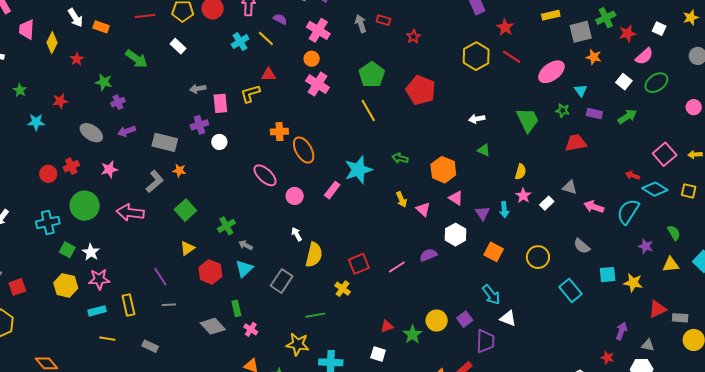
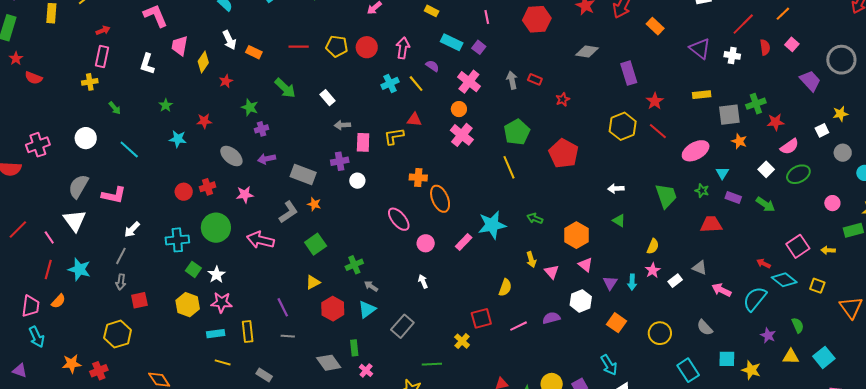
white square: (659, 29) -> (822, 130), moved, turned 32
white rectangle: (178, 46) -> (327, 98), moved
green arrow: (627, 117) -> (765, 204), turned 60
yellow semicircle: (314, 255) -> (505, 288), moved, size x0.7

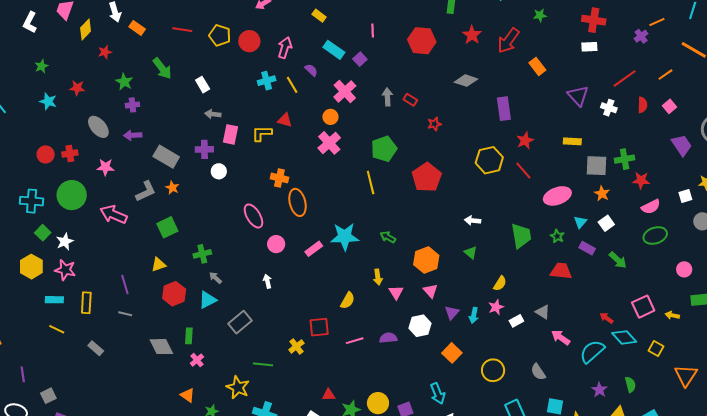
white square: (766, 169) -> (606, 223), moved

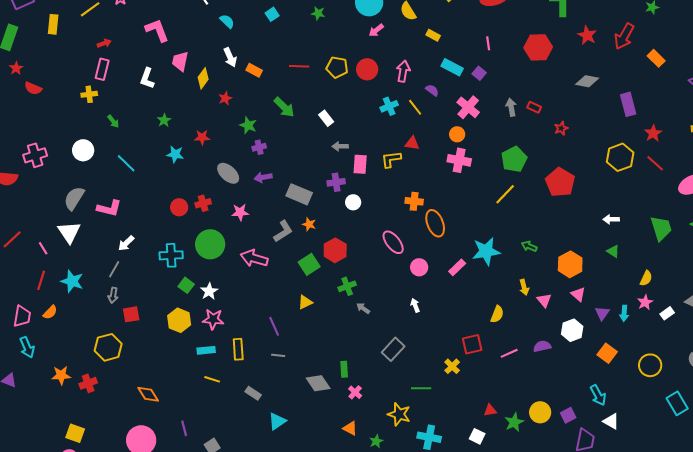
pink cross: (329, 143) -> (459, 160), turned -30
yellow line: (371, 182) -> (505, 194), turned 65
red hexagon: (174, 294) -> (335, 250), moved
cyan triangle: (208, 300) -> (277, 421), moved

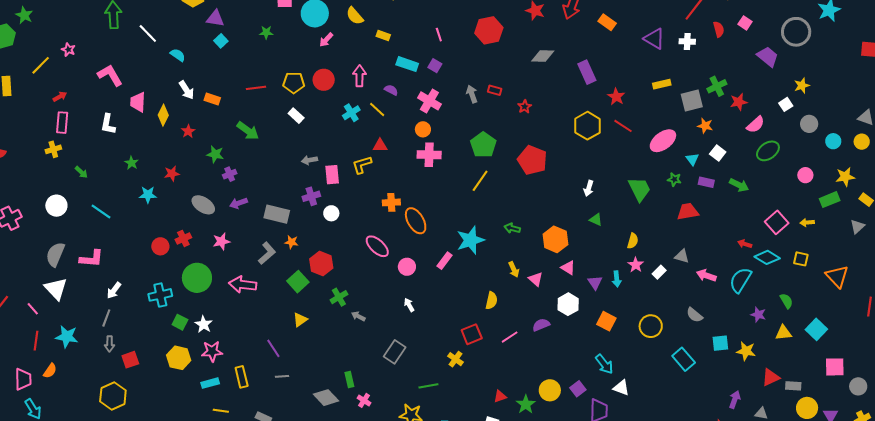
white rectangle: (326, 118) -> (296, 116), moved
white arrow: (611, 219) -> (589, 188), turned -63

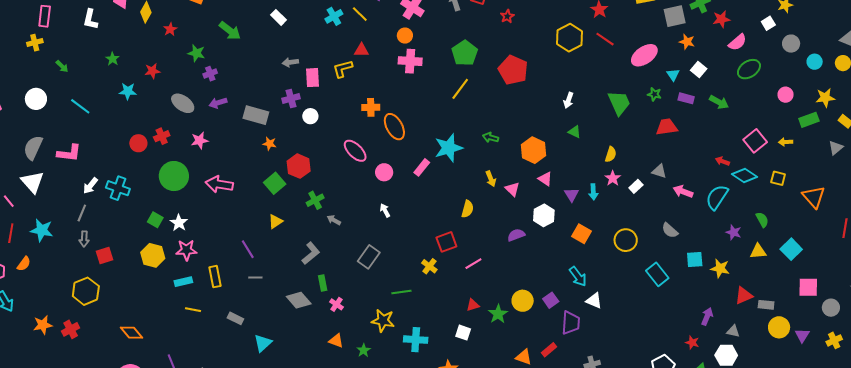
gray L-shape: (267, 253) -> (311, 253), moved
cyan cross: (160, 295) -> (118, 188), moved, turned 30
pink line: (510, 337) -> (473, 264), moved

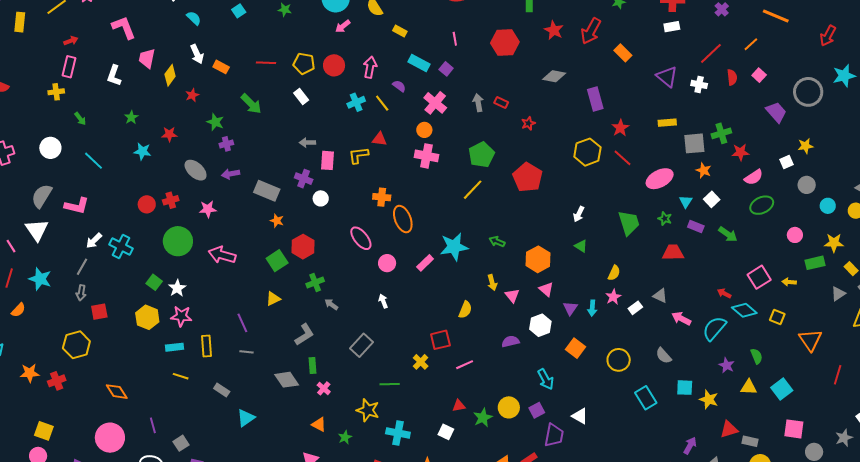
purple cross: (291, 98) -> (304, 179), turned 30
cyan arrow: (578, 276) -> (546, 379), moved

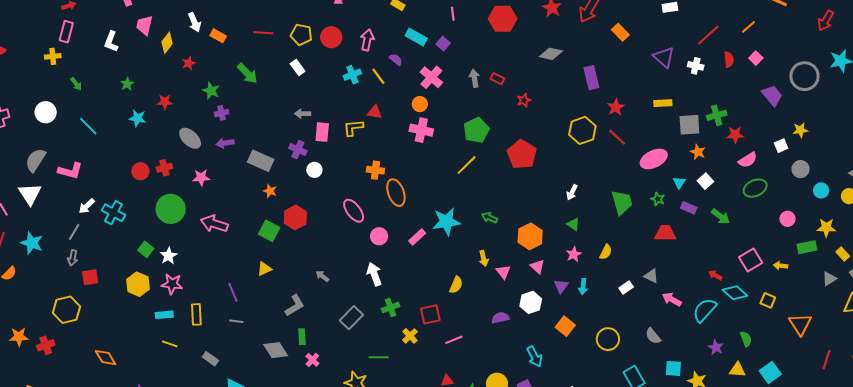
green square: (277, 261) -> (269, 231), turned -30
green cross: (315, 282) -> (391, 308), moved
pink star: (613, 297) -> (574, 254), moved
white arrow: (383, 301) -> (374, 274), size x1.6

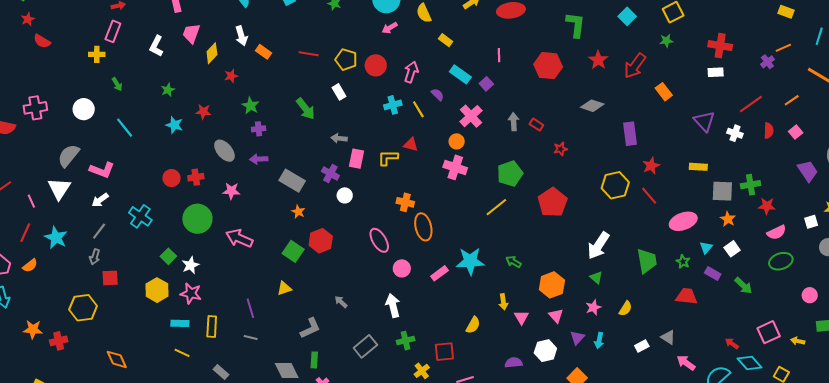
green arrow: (247, 73) -> (306, 109), moved
white arrow: (572, 192) -> (598, 246), size x1.8
white arrow: (87, 206) -> (100, 200), moved

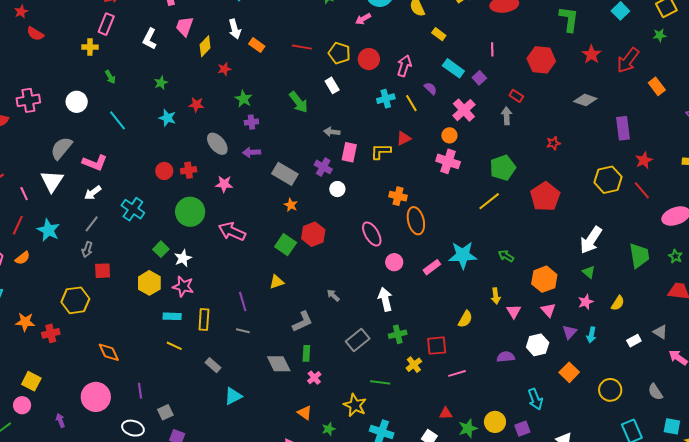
pink arrow: (390, 28) -> (363, 19), moved
red rectangle: (536, 125) -> (516, 96), moved
red triangle: (411, 145) -> (404, 138), turned -42

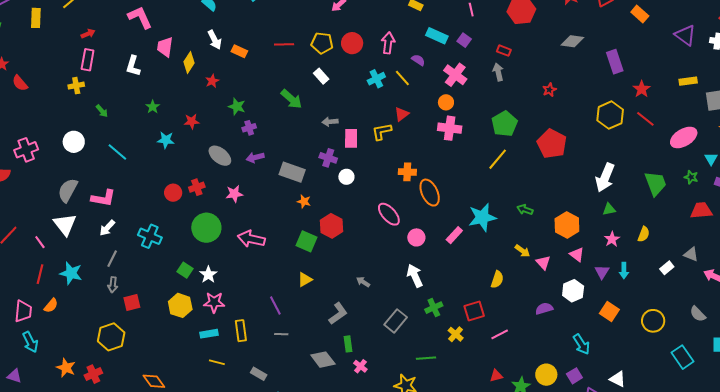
red semicircle: (35, 34) -> (20, 83), turned 30
green triangle: (589, 272) -> (609, 209), turned -40
yellow arrow: (496, 296) -> (522, 251), turned -35
orange star: (25, 322) -> (66, 368), turned 30

